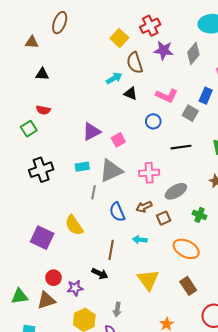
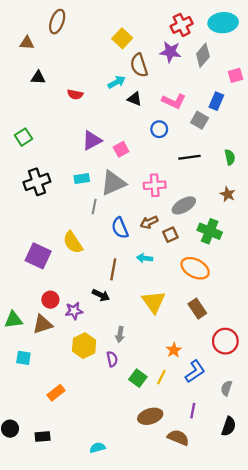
red cross: (150, 26) -> (182, 25), moved
red semicircle: (43, 110) -> (75, 94), moved
green cross: (200, 215) -> (210, 231), size x1.5

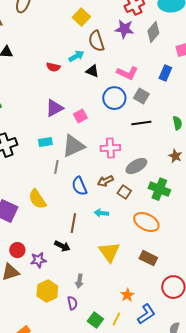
red semicircle: (75, 94) -> (53, 67), moved
gray square: (200, 120) -> (141, 96), moved
blue circle: (159, 129) -> (114, 98), size x1.5
brown square: (170, 235) -> (124, 192), turned -32
brown rectangle: (197, 309) -> (148, 258), turned -30

